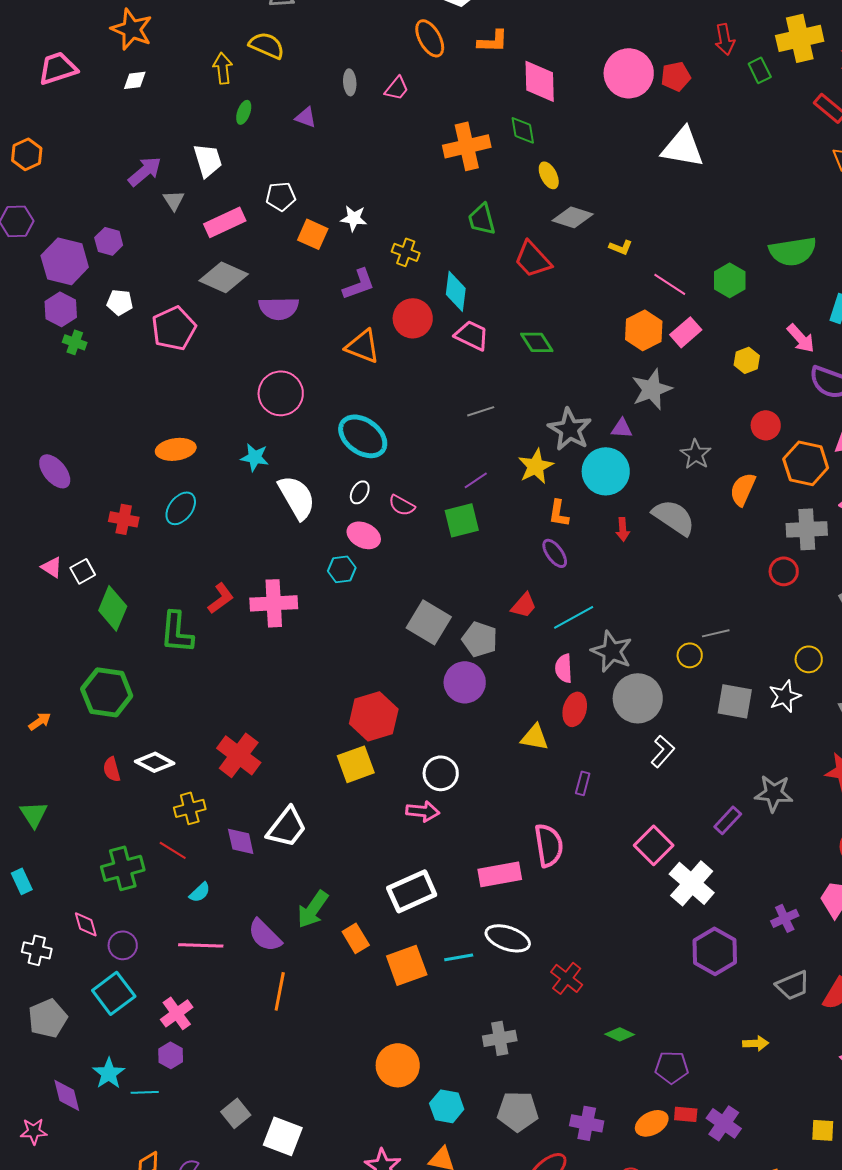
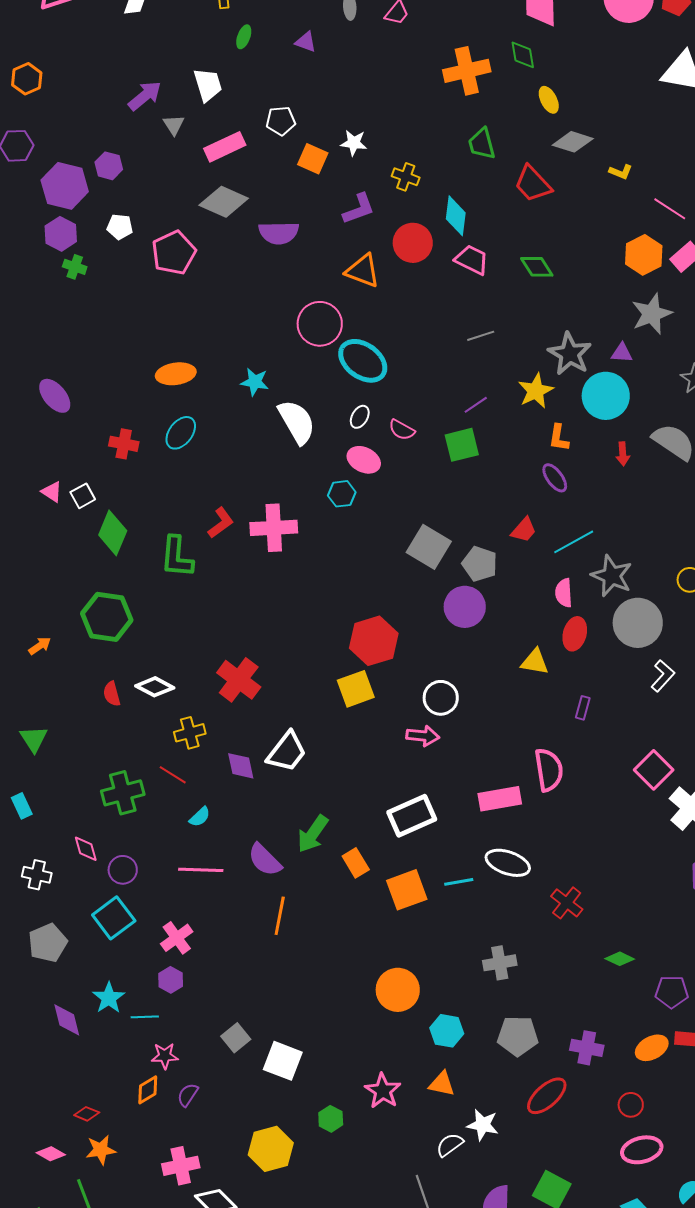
pink circle: (281, 393) -> (320, 324), moved
pink star: (34, 1131) -> (165, 1056), moved

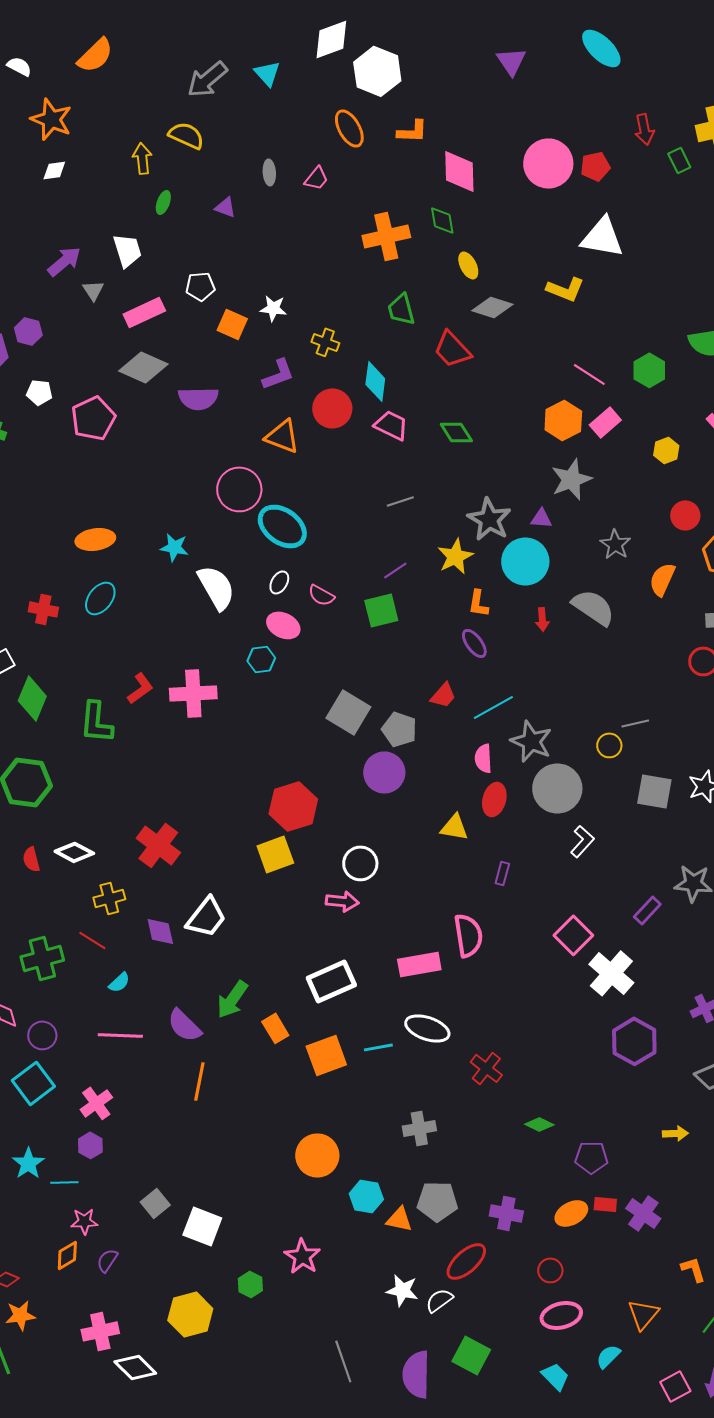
yellow L-shape: (621, 172) -> (565, 289), moved, size x1.6
orange triangle: (442, 1084) -> (399, 1219), moved
white semicircle: (450, 1145) -> (439, 1300), moved

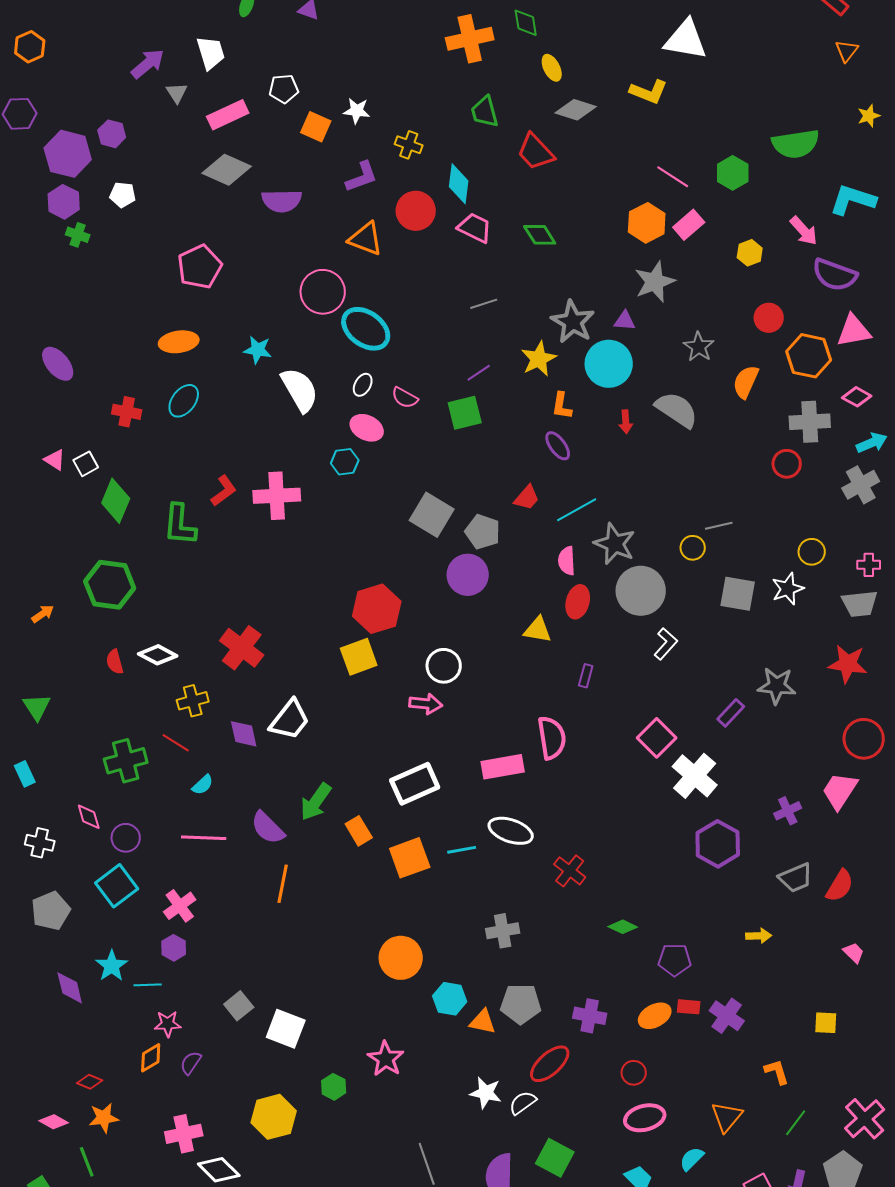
pink pentagon: (93, 418) -> (200, 267), moved

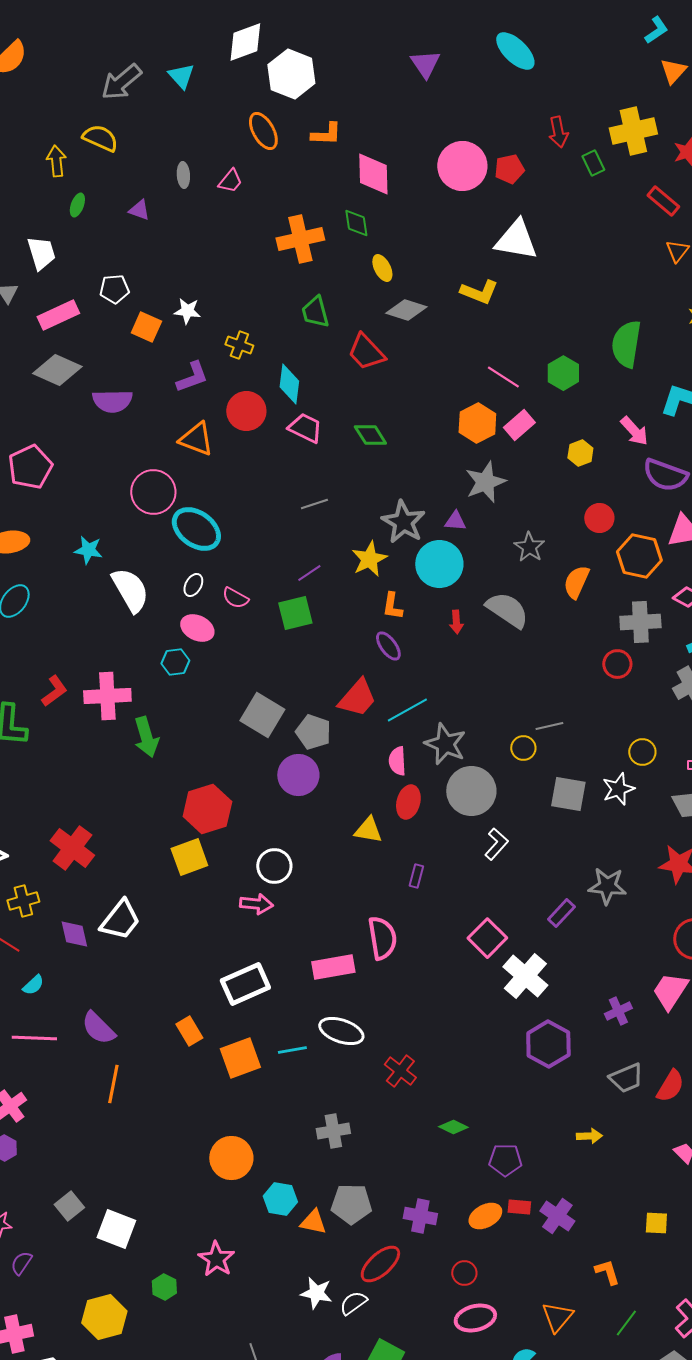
green semicircle: (796, 144) -> (626, 344), turned 108
red trapezoid: (527, 498) -> (357, 698), size x1.5
green arrow: (316, 802) -> (146, 737), moved, turned -51

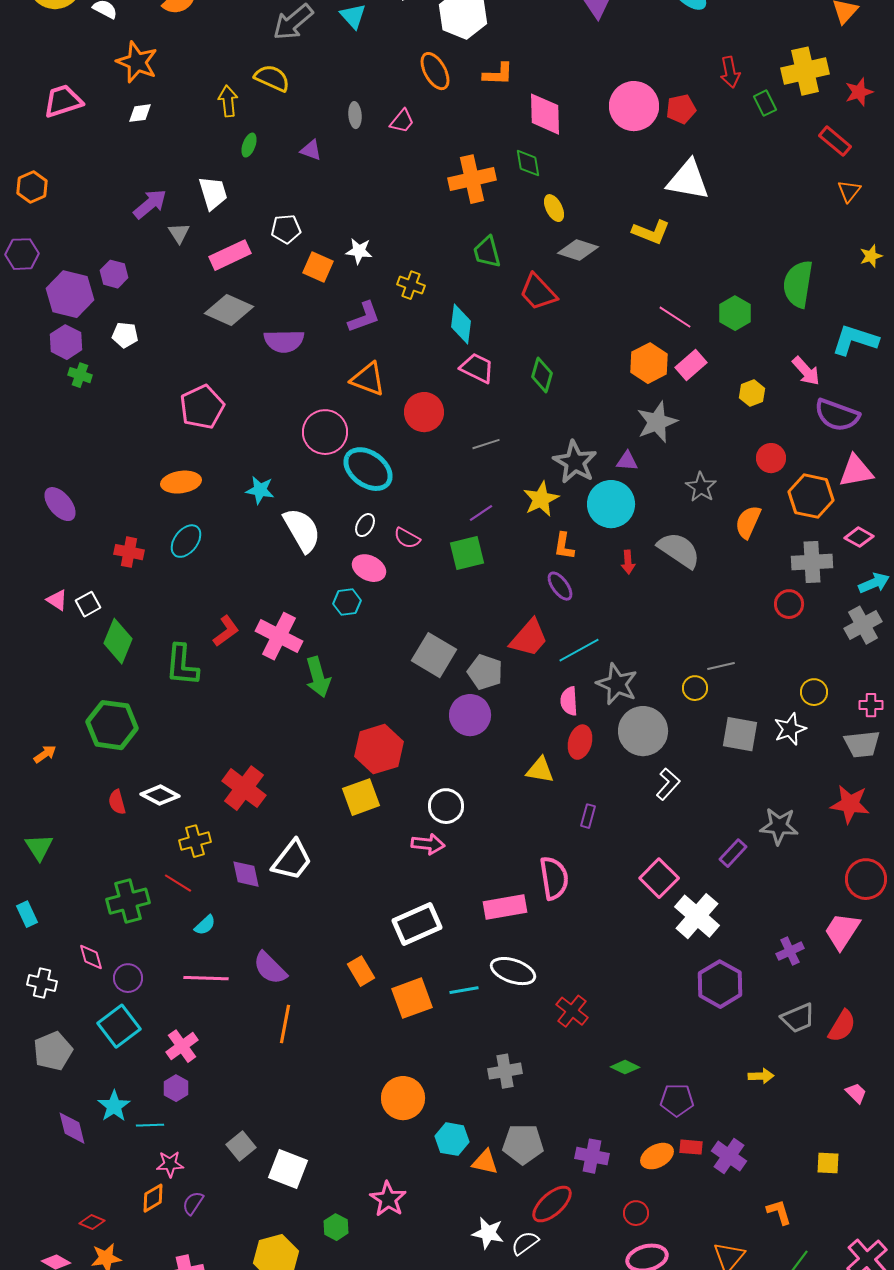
red circle: (246, 411) -> (424, 412), moved
green diamond: (370, 435) -> (542, 375), turned 48
pink cross: (107, 696) -> (279, 636), turned 30

